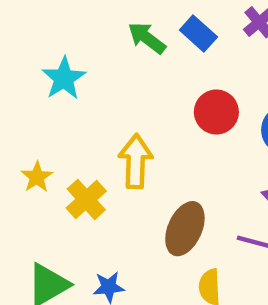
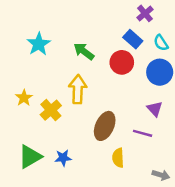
blue rectangle: (198, 33) -> (133, 39), moved
green arrow: (147, 38) -> (84, 51), moved

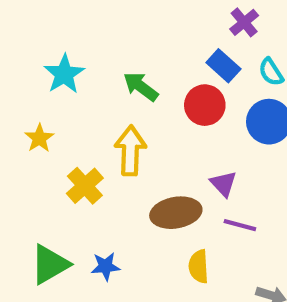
yellow star: (24, 98) -> (39, 138), moved
purple triangle: (155, 109) -> (223, 184), moved
brown ellipse: (105, 126) -> (176, 213), turned 56

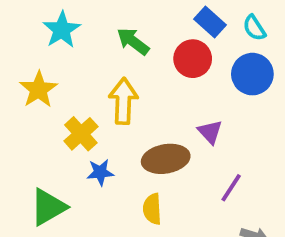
yellow star: (39, 138) -> (39, 89), size x1.4
purple line: (240, 225) -> (231, 188), moved, turned -72
blue star: (106, 266) -> (100, 172), moved
yellow semicircle: (199, 266) -> (152, 209), moved

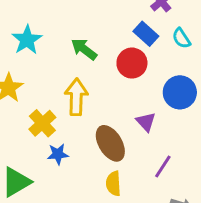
blue circle: (252, 74) -> (180, 92), moved
brown ellipse: (166, 159) -> (110, 143), turned 69
yellow semicircle: (152, 209) -> (113, 183), moved

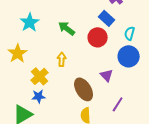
cyan semicircle: (181, 38) -> (130, 33), moved, turned 48
yellow arrow: (76, 97) -> (62, 59), size x0.6
blue star: (58, 154) -> (39, 96), moved

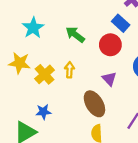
yellow star: (18, 53) -> (20, 63), turned -30
purple triangle: (107, 75) -> (109, 79), moved
yellow cross: (40, 76) -> (45, 74), moved

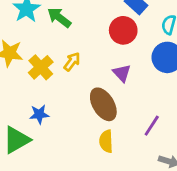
green arrow: (75, 35) -> (59, 18), moved
yellow arrow: (69, 70) -> (72, 62), turned 35

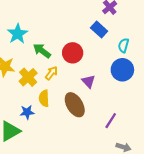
green arrow: (59, 18) -> (42, 51), moved
red circle: (123, 30) -> (73, 53), moved
yellow semicircle: (106, 141) -> (44, 98), moved

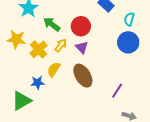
purple triangle: (88, 81) -> (82, 47), moved
yellow semicircle: (44, 98) -> (54, 70), turned 35

